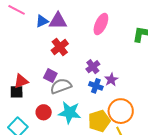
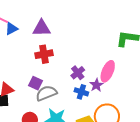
blue triangle: (42, 21) -> (11, 29), moved
pink ellipse: (101, 24) -> (108, 71), moved
red cross: (60, 47) -> (44, 54), turned 30

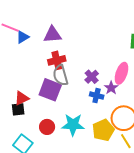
purple square: (35, 83) -> (50, 90), size x1.6
gray semicircle: (46, 93) -> (61, 75), moved, turned -80

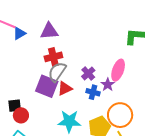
gray semicircle: (61, 75) -> (57, 72), turned 50
red triangle: (22, 98) -> (65, 88), moved
red circle: (47, 127) -> (21, 115), moved

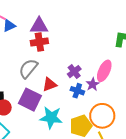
red cross: (53, 57) -> (39, 42), moved
gray semicircle: (57, 72) -> (28, 69), moved
purple square: (47, 86) -> (30, 100), moved

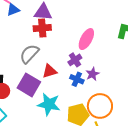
pink ellipse: (104, 71) -> (86, 39), moved

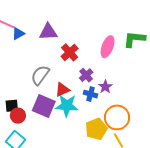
red cross: (42, 28) -> (70, 52), moved, turned -30
pink ellipse: (86, 39) -> (108, 47), moved
cyan star: (49, 104) -> (67, 106), moved

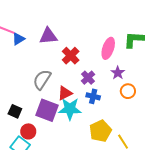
purple star: (105, 87) -> (118, 73), moved
black square: (12, 106) -> (15, 111), turned 32
red circle: (18, 116) -> (28, 131), moved
orange circle: (117, 117) -> (128, 91), moved, size x0.6

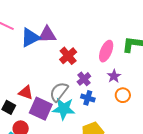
blue triangle: (18, 39) -> (30, 38), moved, size x1.5
gray semicircle: (42, 80) -> (59, 92), moved
red triangle: (65, 93) -> (26, 93), moved, turned 42

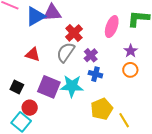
purple star: (114, 76) -> (131, 51), moved
gray semicircle: (59, 92) -> (66, 52), moved
red triangle: (26, 93) -> (33, 54), moved

